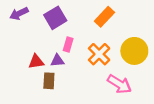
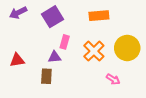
orange rectangle: (104, 17) -> (99, 16), turned 42
red triangle: (36, 62) -> (17, 60), moved
pink arrow: (119, 84) -> (113, 79), size x0.6

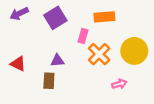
pink rectangle: (65, 42) -> (83, 36), moved
red triangle: (17, 60) -> (18, 64), turned 35
pink arrow: (113, 79) -> (119, 84), turned -48

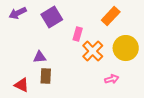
orange rectangle: (104, 17) -> (111, 16), moved, turned -42
purple triangle: (57, 61) -> (40, 57), moved
red triangle: (18, 64) -> (22, 85), moved

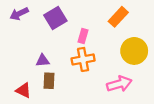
orange cross: (93, 51) -> (83, 59), moved, turned 35
pink arrow: (112, 79) -> (119, 84), size x1.6

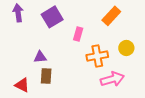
purple arrow: (19, 14) -> (18, 13), turned 108
yellow circle: (134, 51) -> (126, 48), size x0.6
orange cross: (83, 59) -> (97, 56), moved

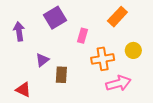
purple arrow: (18, 13) -> (19, 31), moved
purple triangle: (40, 57) -> (42, 60), turned -32
brown rectangle: (46, 76) -> (61, 75), moved

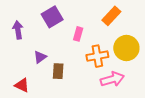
yellow circle: (133, 50) -> (126, 48), size x1.6

